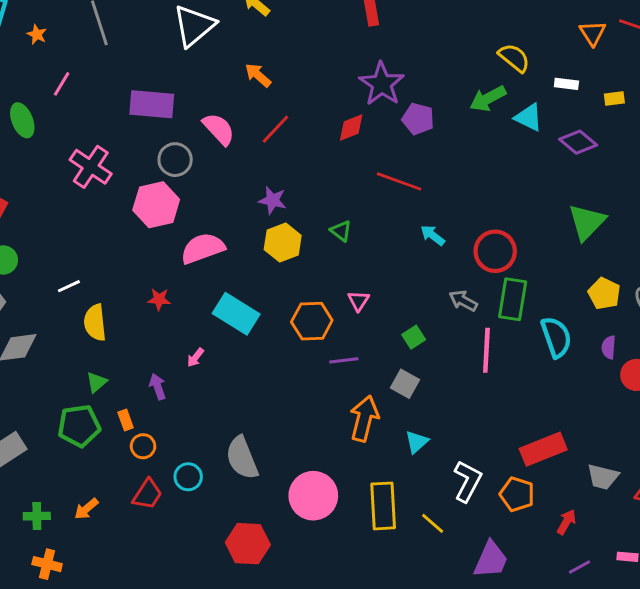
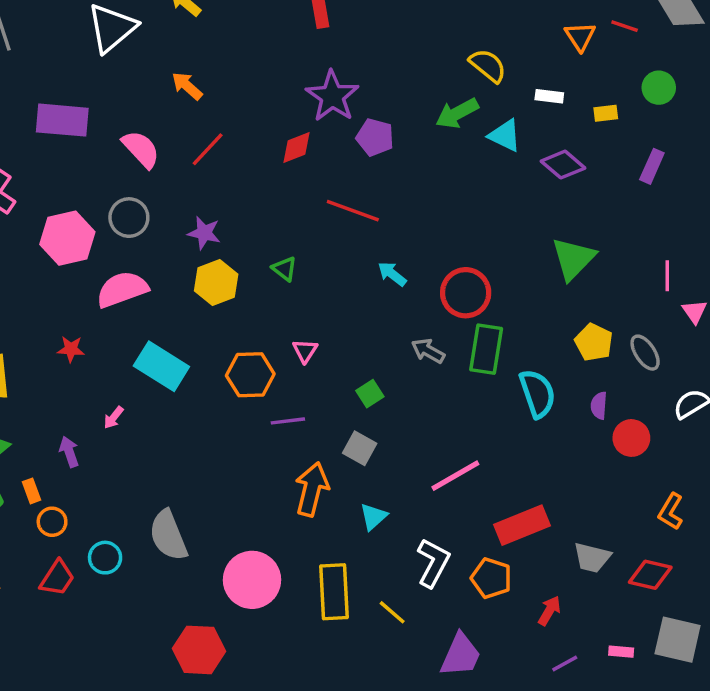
gray circle: (175, 160) -> (129, 218), moved
pink line: (486, 350) -> (455, 476), moved, turned 57
red hexagon: (248, 544) -> (199, 650), moved

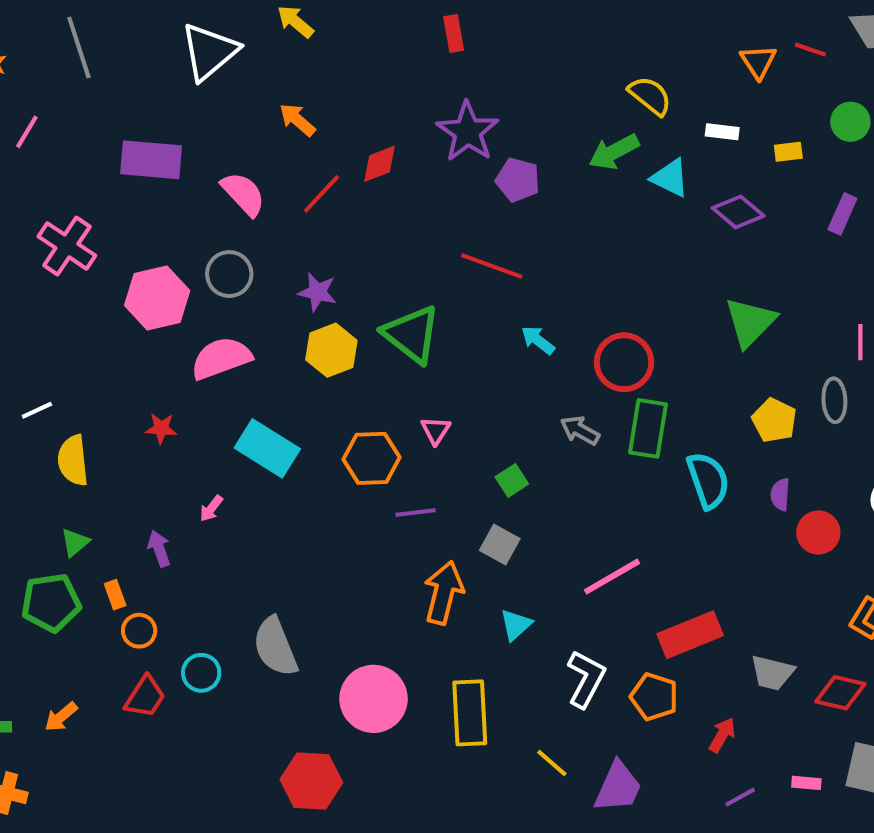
red diamond: (296, 147) -> (380, 164), moved
green triangle: (284, 269) -> (412, 334), size x2.0
gray ellipse: (645, 353) -> (834, 400), moved, turned 30
yellow line: (392, 612) -> (552, 763), moved

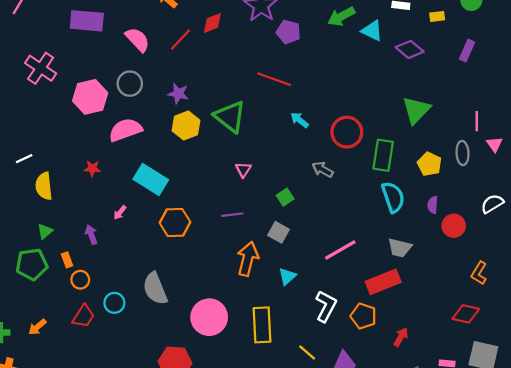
green rectangle: (648, 428) -> (383, 155), moved
orange hexagon: (372, 458) -> (175, 222), moved
gray trapezoid: (772, 673) -> (400, 248), moved

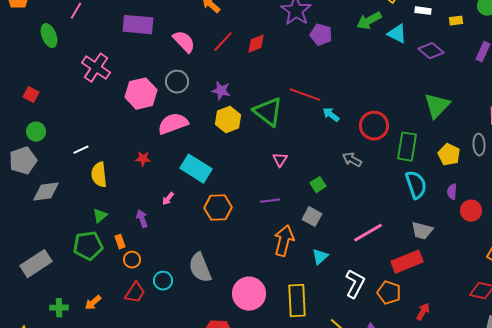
red diamond: (212, 23) -> (256, 44), moved
red line: (274, 79) -> (305, 95), moved

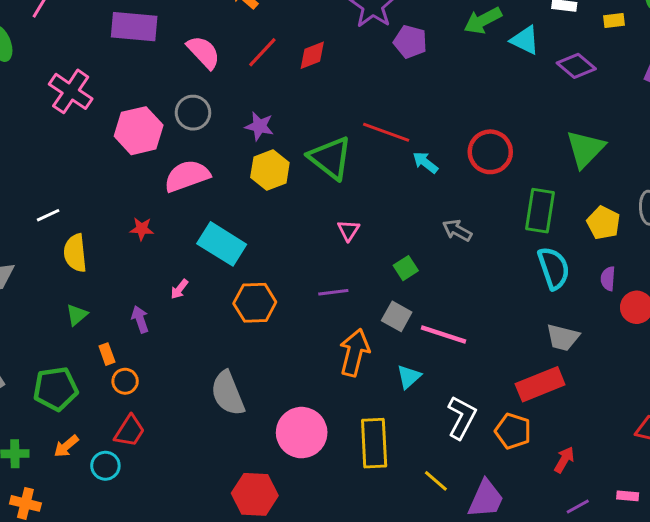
red circle: (374, 126) -> (490, 152), moved
pink line: (368, 233) -> (443, 334), moved, turned 48
green pentagon: (88, 246) -> (56, 389), moved
cyan circle: (163, 281) -> (105, 466), moved

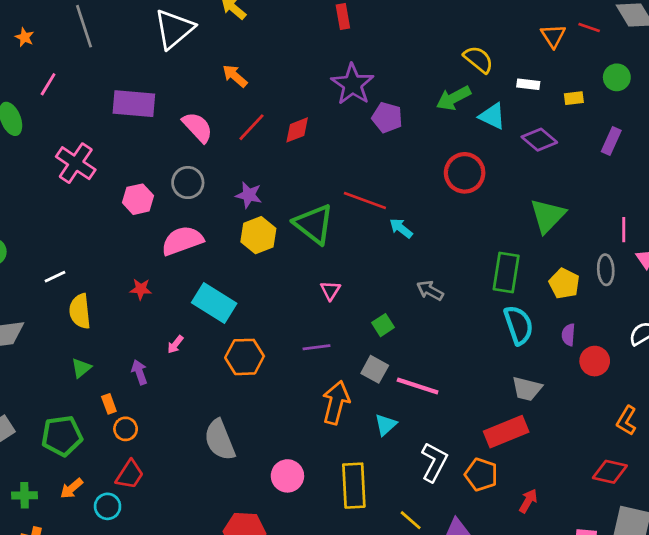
pink hexagon: (139, 131) -> (138, 199), size x0.7
red circle: (490, 152) -> (465, 173), moved
pink circle: (302, 433) -> (287, 476), size x0.7

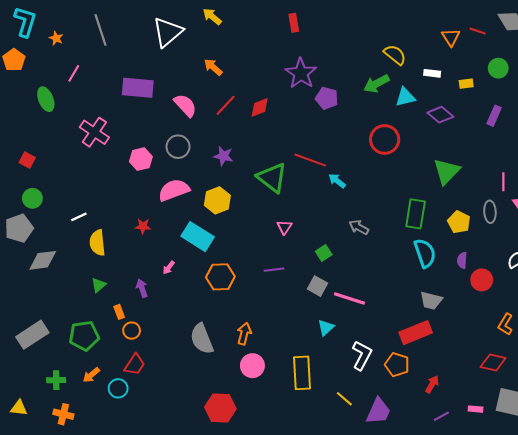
cyan triangle: (492, 116) -> (405, 97), turned -40
yellow hexagon: (258, 235) -> (217, 200), moved
orange arrow: (336, 403) -> (244, 334), moved, size x0.7

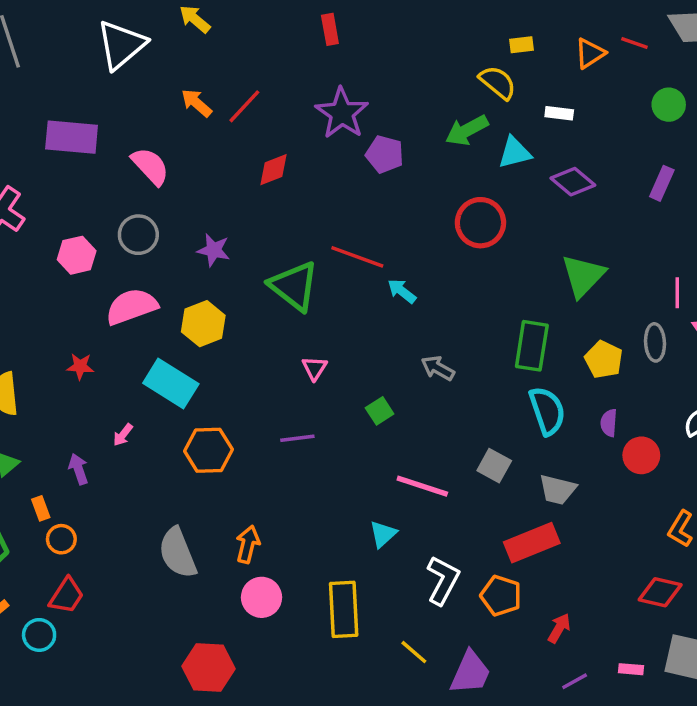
orange triangle: (451, 37) -> (590, 53), turned 30
yellow rectangle: (466, 84) -> (522, 45), moved
red line: (226, 105) -> (244, 106), moved
gray square: (317, 286) -> (494, 466), moved

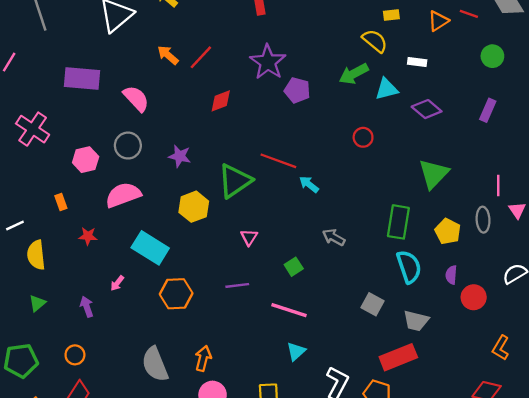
red circle: (480, 223) -> (363, 137), size x0.6
green triangle: (294, 286) -> (235, 181), turned 48
yellow hexagon: (203, 324) -> (194, 207), moved
pink line: (422, 486) -> (289, 310), moved
orange rectangle: (41, 508) -> (61, 202), moved

